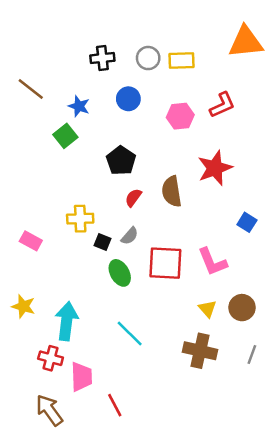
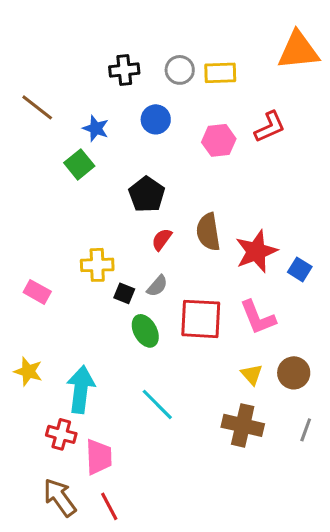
red star: (215, 168) -> (256, 251), moved
red line: (115, 405) -> (109, 506), moved

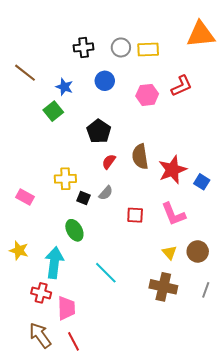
red square: (201, 319) -> (135, 215), size x0.6
green ellipse: (145, 331) -> (74, 230), moved

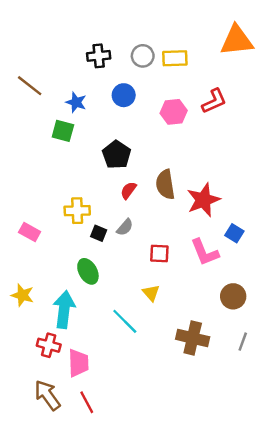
green square: (53, 111) -> (63, 131), turned -36
blue square: (202, 182) -> (234, 233), moved
yellow triangle: (169, 253) -> (151, 293), moved

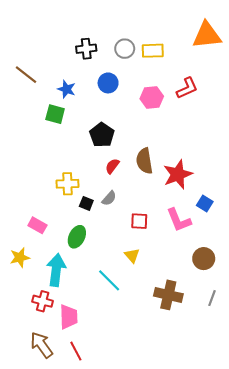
pink rectangle: (30, 232) -> (37, 225), moved
green ellipse: (88, 271) -> (77, 237), turned 55
yellow star: (22, 295) -> (20, 258), turned -30

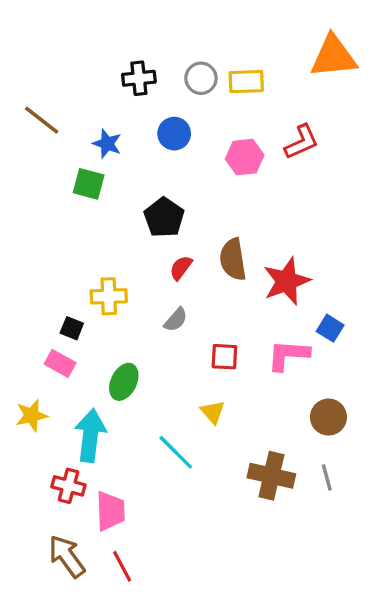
black square: (86, 203) -> (72, 328), moved
pink L-shape: (179, 220) -> (288, 355), turned 116
gray line: (212, 298) -> (327, 477), moved, turned -35

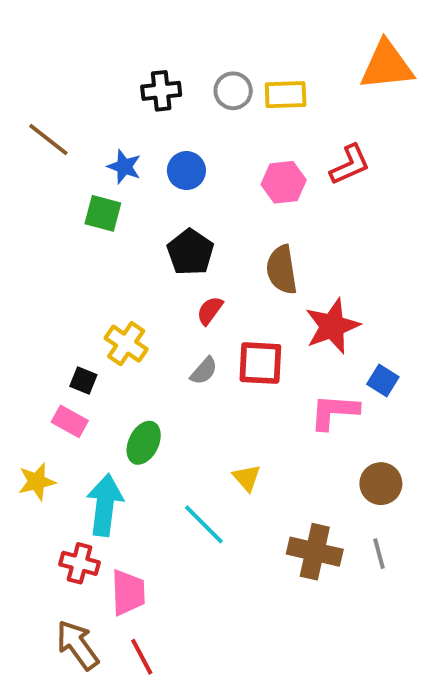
blue circle: (174, 134) -> (186, 171), moved
brown semicircle: (233, 259) -> (282, 270), moved
yellow cross: (109, 296) -> (126, 344), turned 36
red square: (224, 357) -> (260, 363), moved, size x1.4

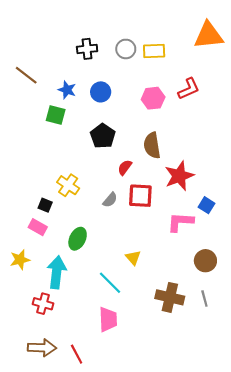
red semicircle: (210, 311) -> (125, 167), moved
pink trapezoid: (128, 593) -> (108, 319), moved
brown arrow: (78, 645) -> (42, 348), turned 128

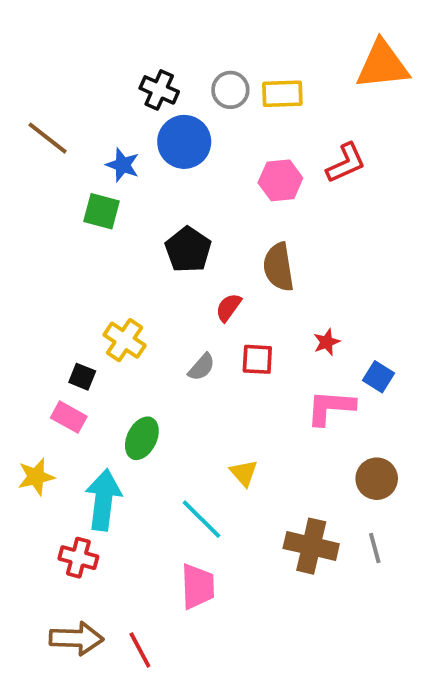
black cross: (87, 49) -> (159, 90), turned 30
blue circle: (101, 92) -> (184, 142), moved, size x1.4
red star: (179, 176) -> (327, 342), moved, size x0.5
red square: (140, 196) -> (257, 359), size x0.7

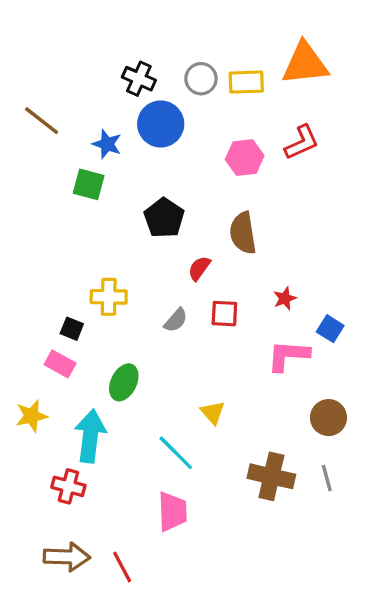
orange triangle: (382, 65) -> (305, 64), moved
yellow cross: (125, 340) -> (109, 297), turned -33

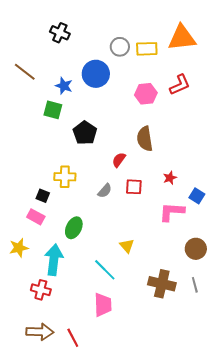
black cross: (139, 79) -> (60, 33), moved
black pentagon: (164, 218) -> (85, 133), moved

